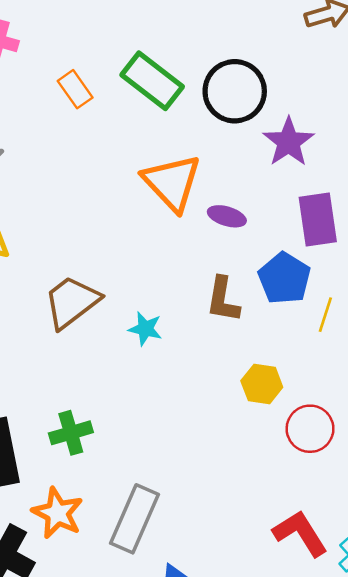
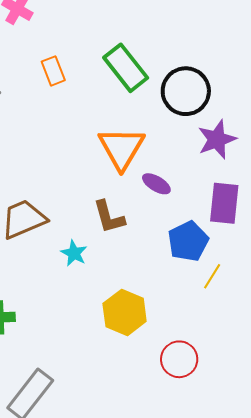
orange rectangle: (75, 89) -> (53, 71), moved
brown L-shape: (223, 300) -> (109, 217), moved, turned -39
yellow hexagon: (262, 384) -> (125, 312), moved, size x1.4

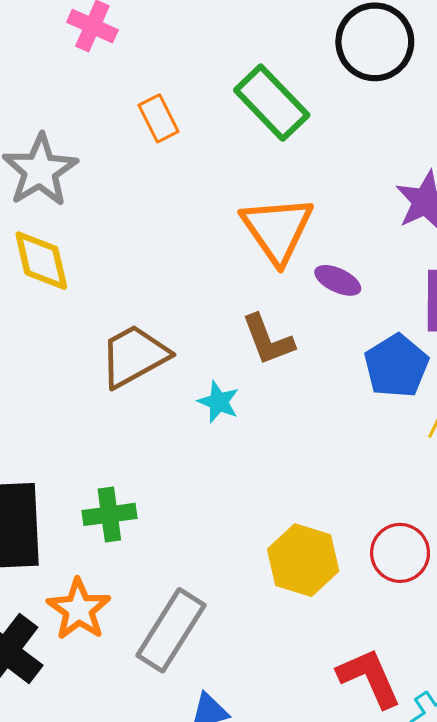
black circle: (186, 91) -> (375, 42), moved
yellow hexagon: (125, 312) -> (303, 560), moved

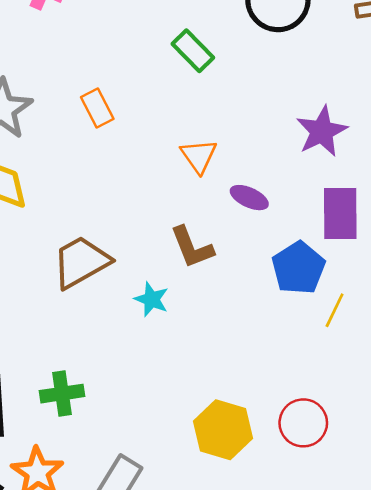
green rectangle: (272, 103) -> (193, 51), size x0.7
orange rectangle: (158, 118) -> (97, 108), moved
orange triangle: (277, 229) -> (199, 156), size x0.6

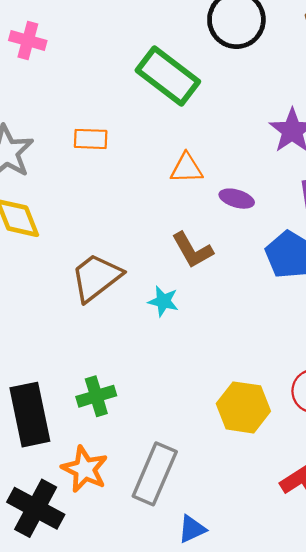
green rectangle: (193, 51) -> (168, 76), size x1.6
orange rectangle: (97, 108) -> (91, 139), turned -52
orange triangle: (199, 156) -> (187, 168), turned -48

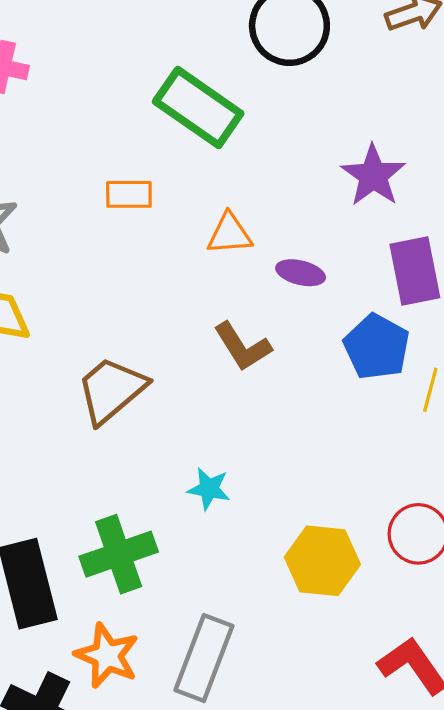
orange rectangle: (91, 139) -> (129, 194), moved
cyan star: (163, 301) -> (209, 489), moved
green cross: (96, 396) -> (119, 554), size x1.4

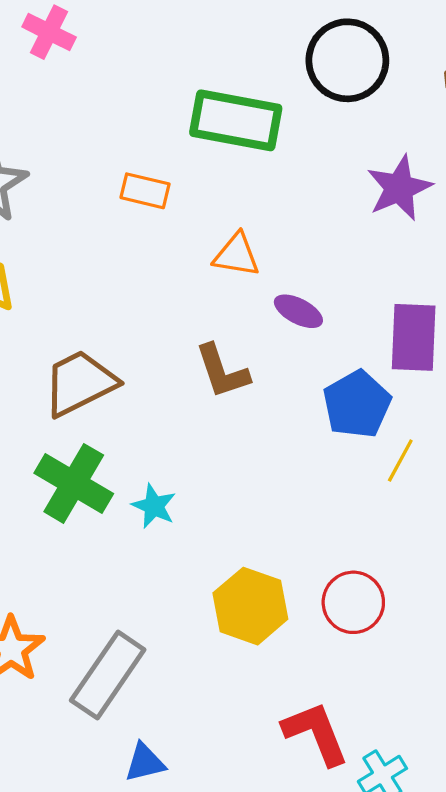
green rectangle: (198, 108) -> (236, 120), turned -38
purple star: (373, 176) -> (399, 188), moved
green cross: (119, 554) -> (74, 483), moved, turned 36

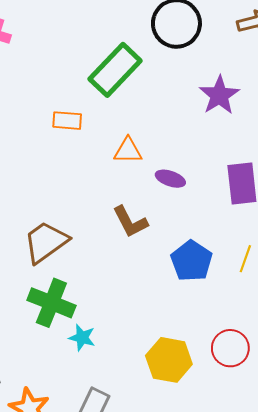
green rectangle: (236, 120) -> (115, 70), turned -48
blue pentagon: (357, 404) -> (192, 261), moved
cyan star: (154, 506) -> (82, 338), moved

